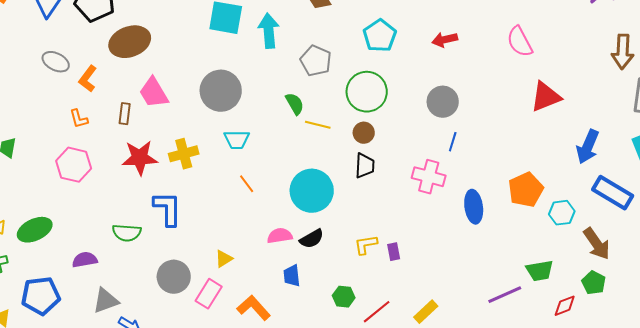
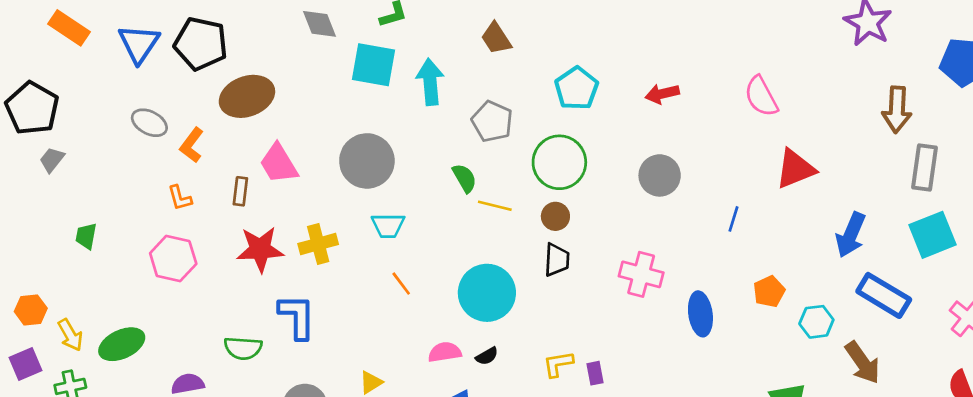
blue line: (453, 142) -> (733, 219), moved
orange pentagon: (526, 190) -> (769, 291), size x0.7
black semicircle: (312, 239) -> (487, 356), size x0.7

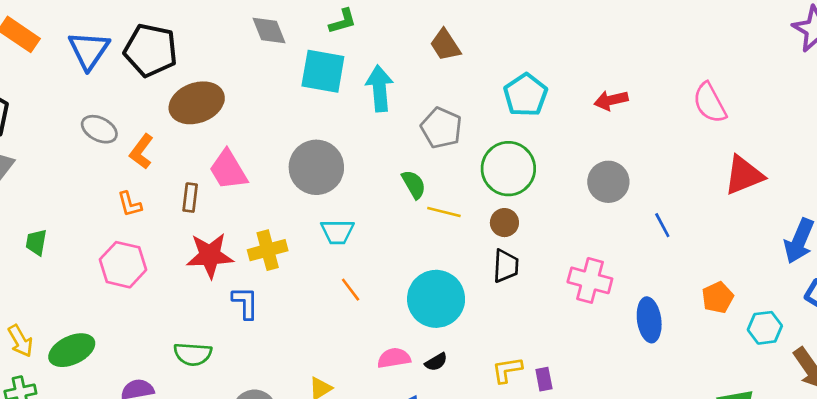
blue line: (733, 219) -> (662, 225), moved, turned -45
blue L-shape: (297, 317) -> (245, 303), moved, size x0.7

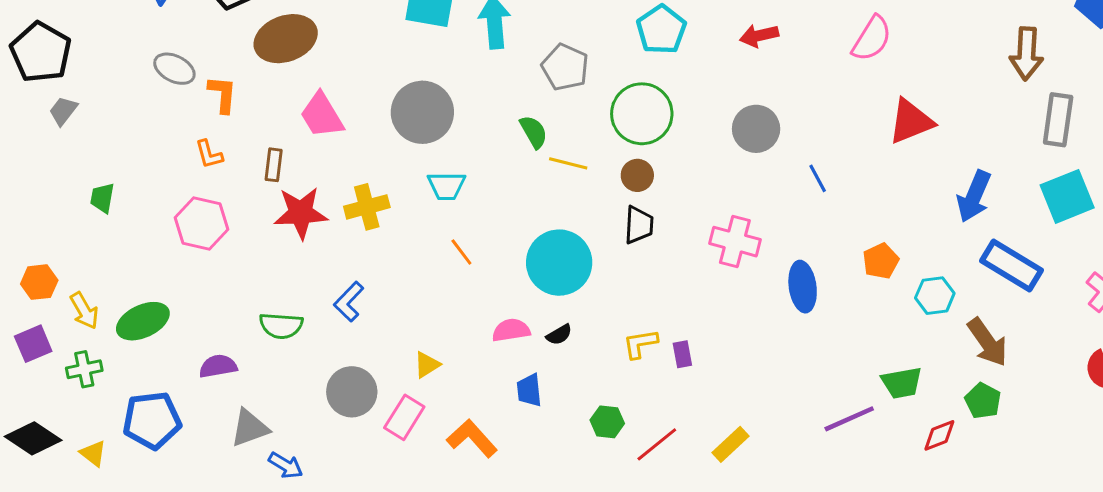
pink semicircle: (710, 103) -> (872, 39), turned -120
orange L-shape: (141, 152) -> (223, 94), turned 148
brown rectangle: (190, 198) -> (274, 165), moved
blue L-shape: (245, 303) -> (349, 302), moved, turned -136

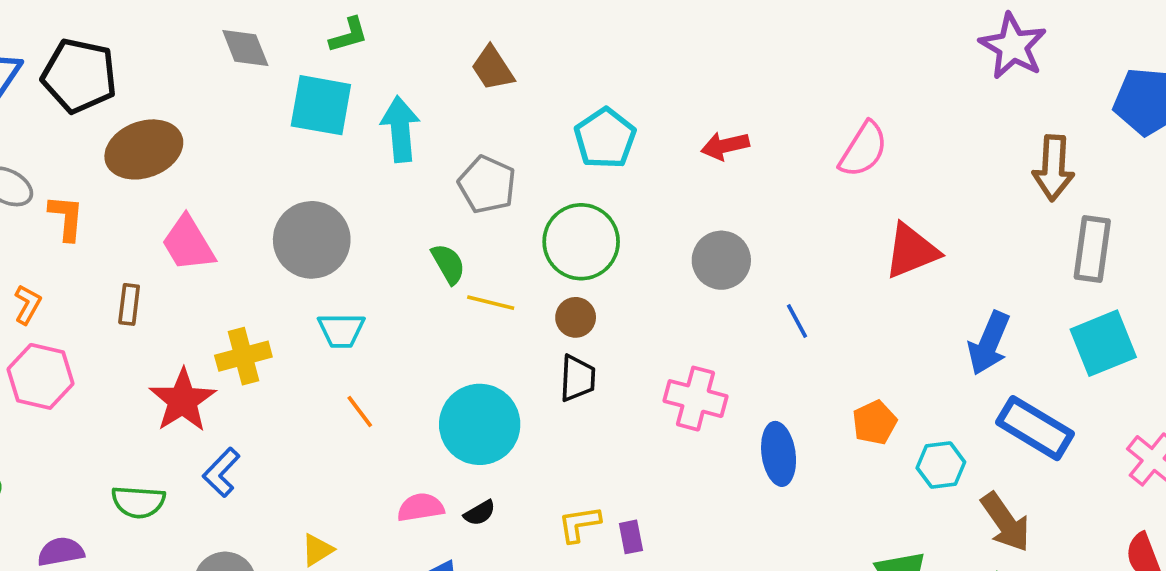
orange L-shape: (209, 154) -> (28, 304), moved, turned -136
red star: (301, 213) -> (183, 400), moved, turned -30

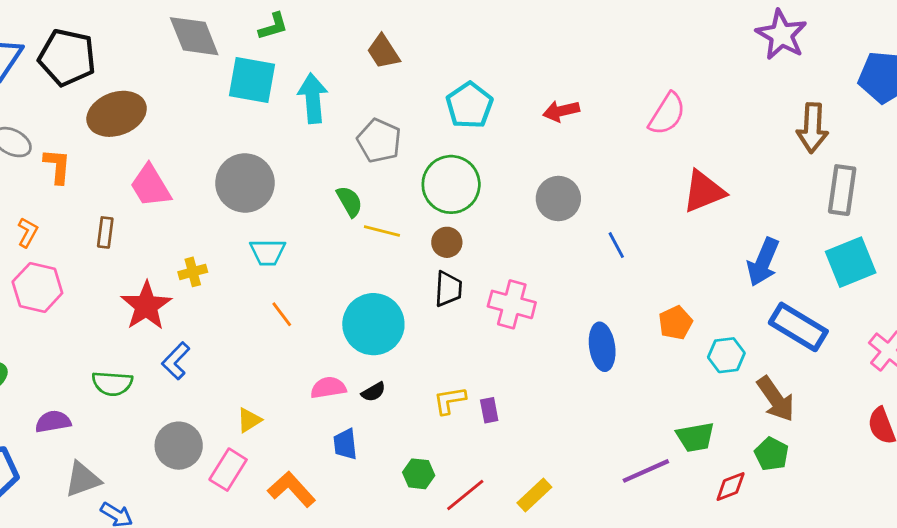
gray diamond: (245, 48) -> (194, 36), size x1.4
yellow cross: (243, 356) -> (193, 272), size x0.7
pink cross: (696, 399) -> (512, 304), moved

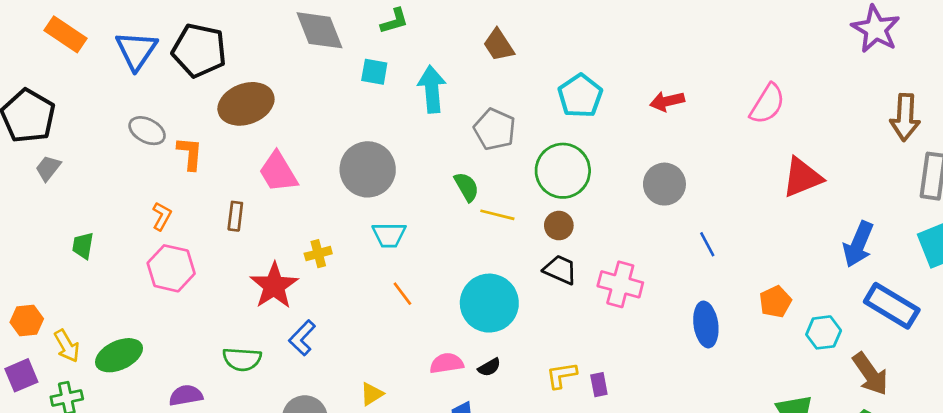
cyan square: (252, 80) -> (374, 72), size x0.6
blue line: (616, 245) -> (707, 244), moved
black trapezoid: (448, 289) -> (560, 270), turned -69

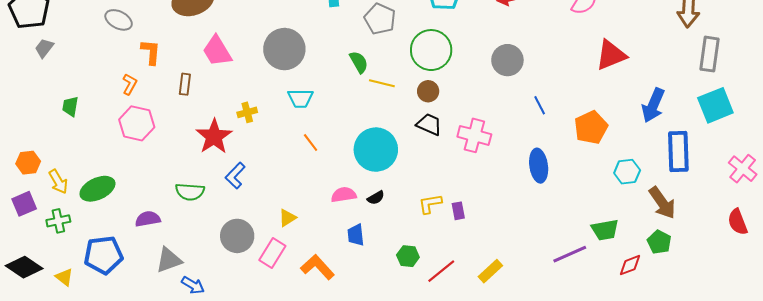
orange L-shape: (190, 153) -> (151, 52), moved
orange pentagon: (775, 302) -> (591, 127), moved, size x1.4
blue rectangle: (892, 306) -> (678, 152), turned 57

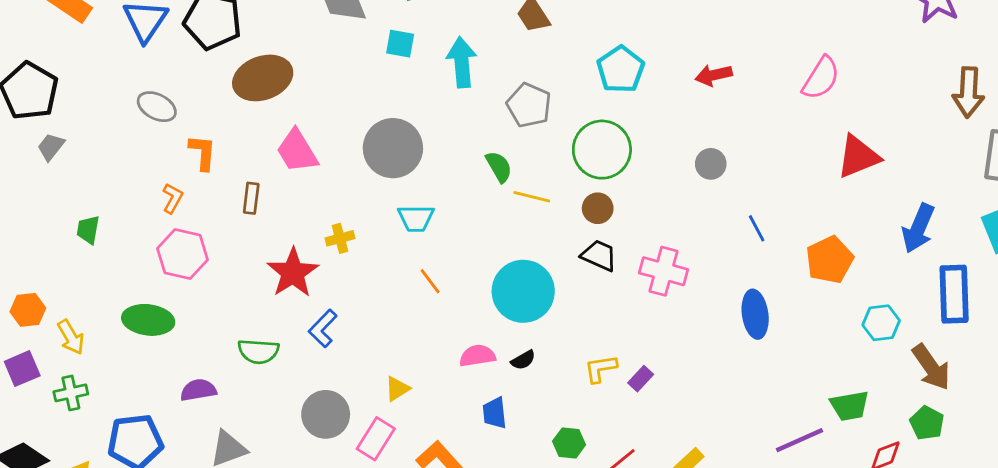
gray circle: (507, 60) -> (711, 164), size x0.7
green ellipse: (97, 189) -> (148, 320), moved, turned 32
purple rectangle: (458, 211) -> (641, 379), turned 54

